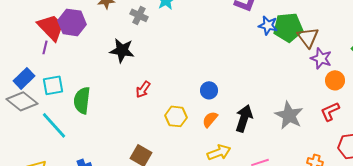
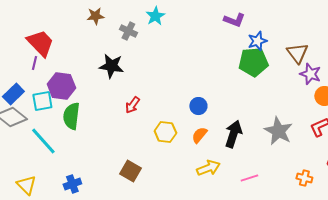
purple hexagon: (72, 22) -> (61, 86), moved
blue star: (268, 25) -> (257, 41), turned -30
green pentagon: (288, 27) -> (253, 62), moved

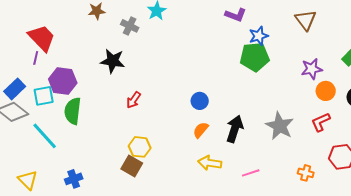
brown triangle: (297, 53) -> (306, 20), moved
purple star: (310, 74) -> (312, 69), turned -30
yellow hexagon: (165, 132) -> (140, 147), moved
yellow arrow: (208, 168) -> (210, 163), turned -150

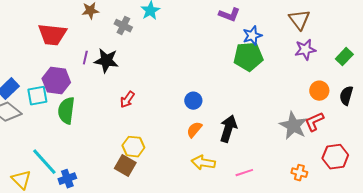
red trapezoid: (42, 38) -> (52, 35), moved, turned 140
purple line: (36, 58) -> (85, 58), moved
purple star: (312, 69) -> (305, 50), moved
gray star: (280, 126) -> (293, 126), moved
cyan line: (45, 136) -> (44, 162), moved

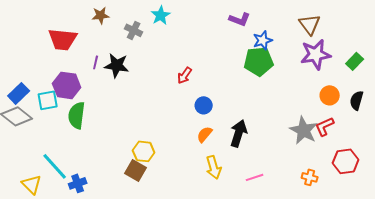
purple star: (305, 50) -> (316, 54), size x1.4
red arrow: (127, 100) -> (185, 75), moved
yellow arrow: (203, 163) -> (214, 167), turned -115

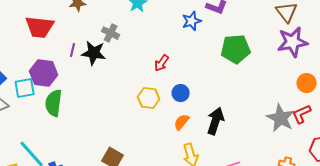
gray cross: (134, 30) -> (111, 33), moved
blue star: (263, 40) -> (192, 21), moved
yellow hexagon: (144, 151) -> (149, 98), moved

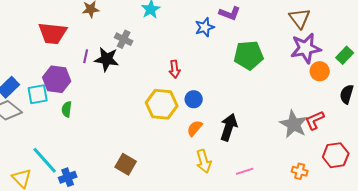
red arrow: (162, 63) -> (175, 69), turned -42
orange circle: (307, 83) -> (320, 71), moved
yellow hexagon: (149, 98) -> (162, 104), size x1.4
green semicircle: (54, 103) -> (67, 109), size x0.6

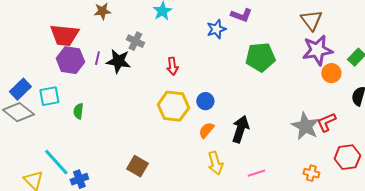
red arrow: (175, 69) -> (172, 66), moved
purple hexagon: (57, 79) -> (70, 60), moved

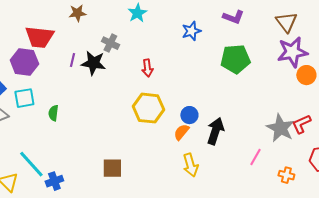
purple L-shape: (241, 15) -> (233, 17), moved
purple hexagon: (70, 60) -> (24, 62), moved
blue circle: (205, 101) -> (189, 115), moved
brown square: (137, 166) -> (112, 168), turned -30
pink line: (256, 173) -> (255, 157), moved, turned -42

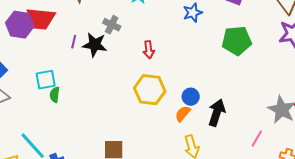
purple hexagon: (24, 62) -> (20, 25), moved
cyan square: (24, 98) -> (46, 80), moved

